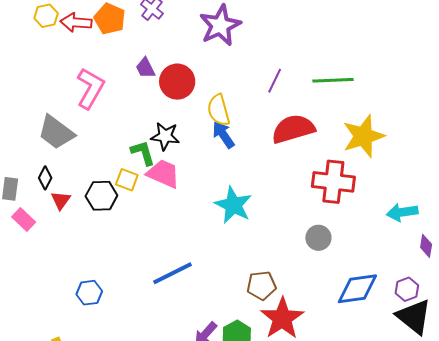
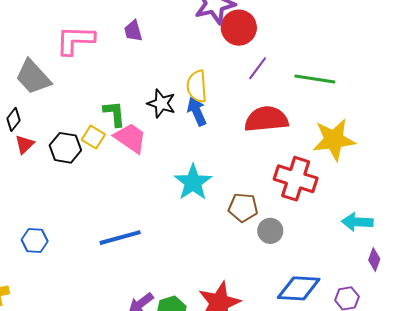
red circle: (177, 82) -> (239, 28), moved
pink L-shape: (90, 88) -> (75, 40), turned -129
black star: (165, 136) -> (161, 103), moved
brown pentagon: (261, 285) -> (243, 208), moved

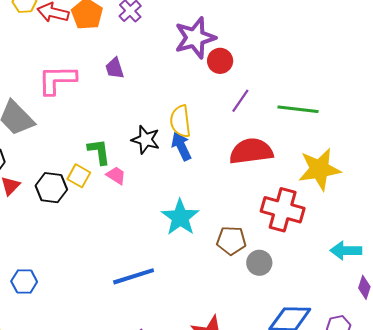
red circle: (239, 28) -> (220, 61), size x0.7
pink trapezoid: (130, 138) -> (116, 175), size x0.6
blue line: (120, 238) -> (134, 276), moved

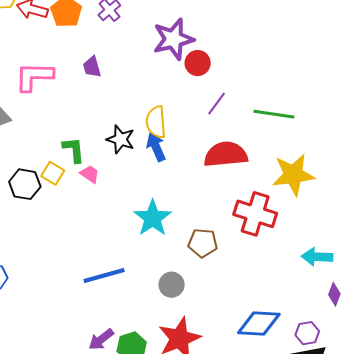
gray circle: (259, 263) -> (172, 285), moved

